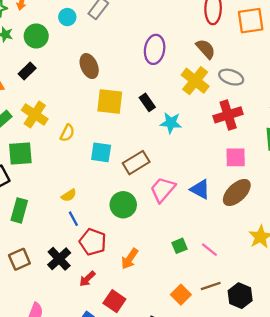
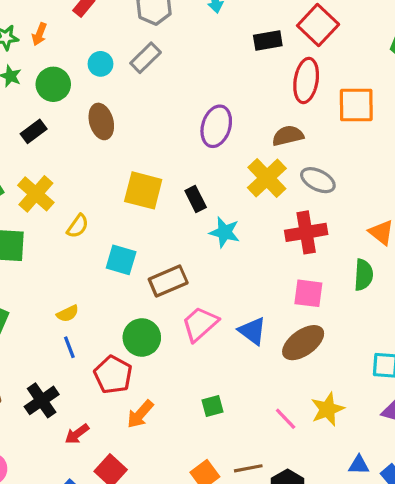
brown semicircle: (206, 49) -> (288, 136), turned -70
brown ellipse: (89, 66) -> (101, 121), moved
red pentagon: (93, 242) -> (113, 375), moved
pink line: (209, 250) -> (286, 419), moved

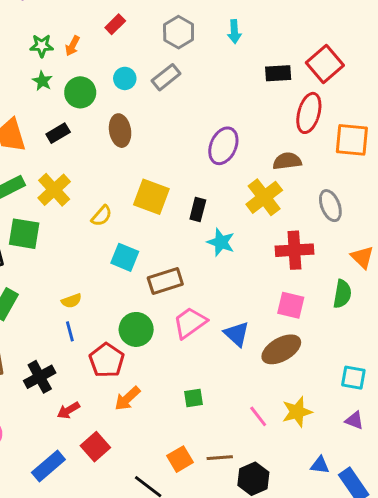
gray ellipse: (318, 180) -> (330, 206), moved, turned 36
black rectangle: (196, 199) -> (198, 209), turned 35
yellow semicircle: (78, 226) -> (102, 216), moved

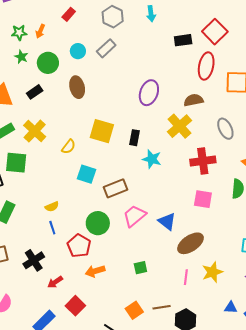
brown ellipse: (281, 349) -> (191, 243), moved
orange arrow: (127, 399) -> (95, 271), turned 30
pink line: (258, 416) -> (186, 277), turned 49

